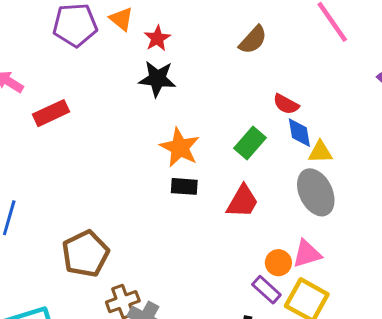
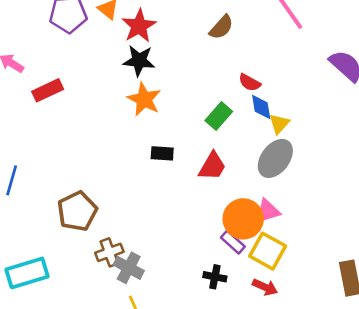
red star: (157, 38) -> (139, 26), size x1.5
orange star: (180, 148) -> (144, 99), moved
yellow triangle: (320, 152) -> (279, 124), turned -45
gray ellipse: (316, 192) -> (275, 158), turned 63
orange circle: (278, 263) -> (243, 219), size x1.8

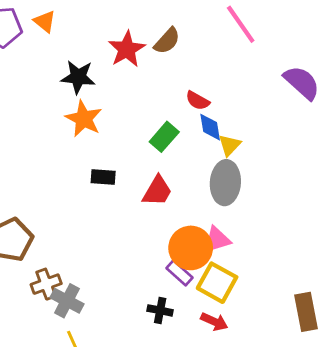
red star: (139, 26) -> (127, 49), moved
gray ellipse: (275, 158) -> (225, 183), turned -33

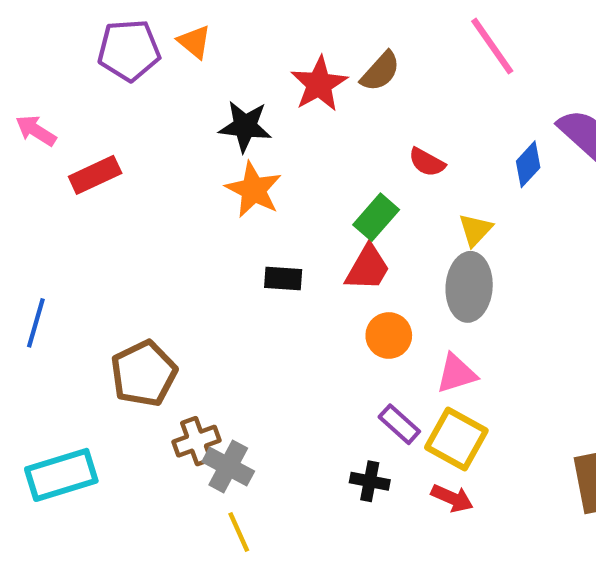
blue diamond: (210, 127) -> (528, 164), moved, turned 52
red trapezoid: (157, 191) -> (368, 268), moved
orange circle: (191, 248) -> (389, 335), moved, size x0.7

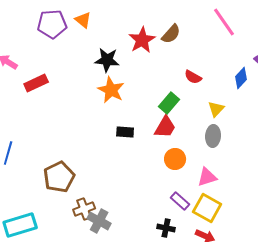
gray ellipse: (469, 287) -> (213, 136), size x0.7

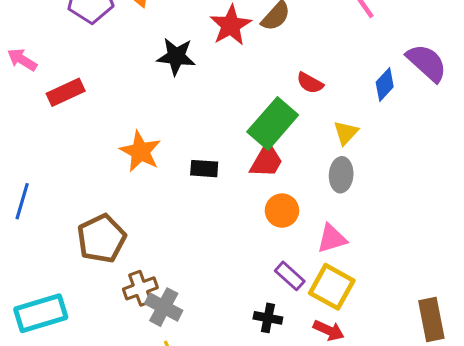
orange star: (111, 90) -> (140, 151), moved
green rectangle: (169, 103) -> (273, 123), size x1.5

